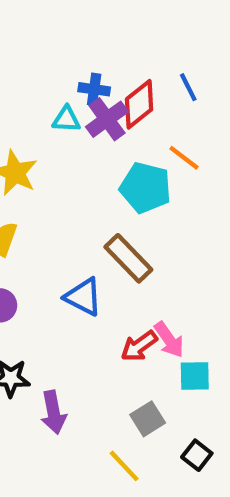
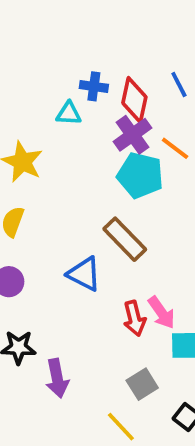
red diamond: (139, 104) -> (134, 100), turned -39
purple cross: (107, 119) -> (133, 135), moved
red arrow: (139, 346) -> (134, 318), turned -68

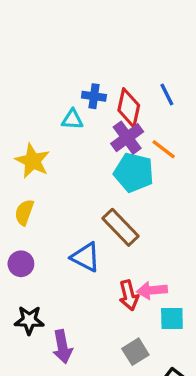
pink arrow: (161, 313) -> (152, 290), turned 120

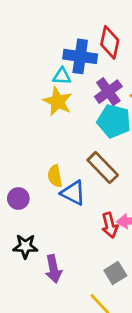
blue cross: (94, 96) -> (80, 56), size x1.6
red diamond: (129, 108) -> (110, 42), moved
yellow star: (33, 161) -> (58, 101), moved
yellow semicircle: (24, 212) -> (55, 176), moved, turned -30

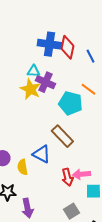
blue cross: (80, 56) -> (49, 44), moved
purple cross: (108, 92) -> (45, 82), moved, turned -30
yellow semicircle: (55, 176) -> (22, 167), moved

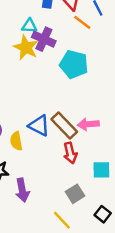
orange line: (88, 89) -> (82, 22), moved
brown rectangle: (62, 136) -> (64, 125), moved
pink arrow: (81, 174) -> (88, 124), moved

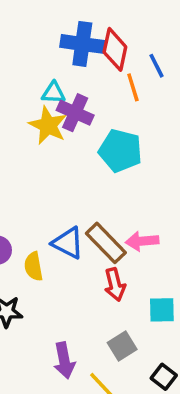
orange line: (82, 22) -> (133, 87), turned 36
purple arrow: (22, 190) -> (64, 360), moved

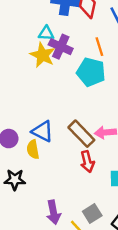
orange line: (133, 87) -> (99, 47), moved
blue triangle: (68, 243) -> (43, 131), moved
gray square: (122, 346) -> (92, 214), moved

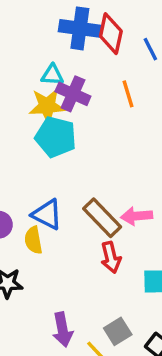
yellow star: (43, 55) -> (47, 106), turned -30
cyan pentagon: (91, 72) -> (56, 137), moved

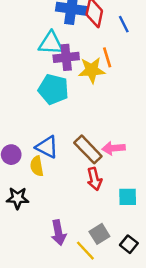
cyan triangle: (52, 75) -> (51, 43), size x1.5
purple cross: (73, 94) -> (66, 57), turned -30
yellow star: (47, 106) -> (92, 70), moved

